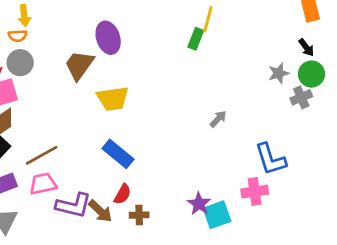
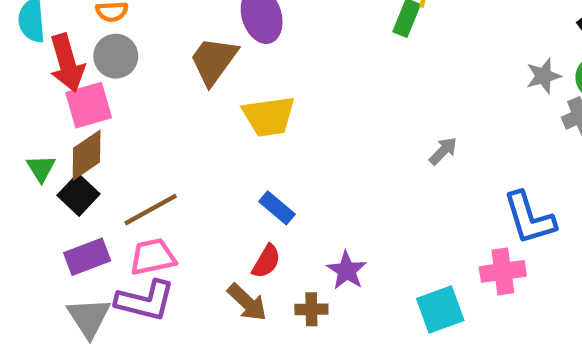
blue rectangle: (118, 154) -> (277, 208), size x0.7
red semicircle: (122, 194) -> (266, 261), moved
purple star: (199, 204) -> (347, 270), moved
purple L-shape: (73, 205) -> (145, 301), moved

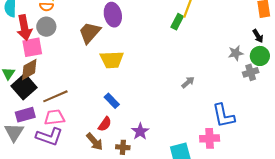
black square: (78, 195) -> (24, 87), size x1.4
gray triangle: (89, 318) -> (14, 132), moved

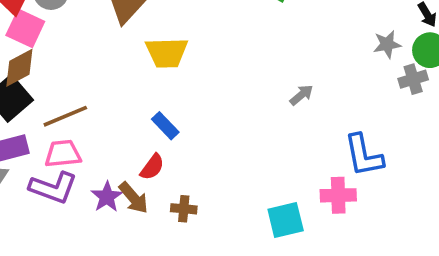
pink square: (32, 47) -> (25, 28), turned 35
purple star: (140, 131) -> (107, 197), moved

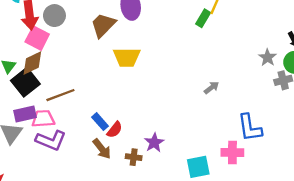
gray star: (387, 44) -> (267, 57), turned -30
blue rectangle: (165, 126) -> (100, 122), moved
pink trapezoid: (63, 154) -> (43, 119), moved
purple star: (107, 197) -> (154, 143), moved

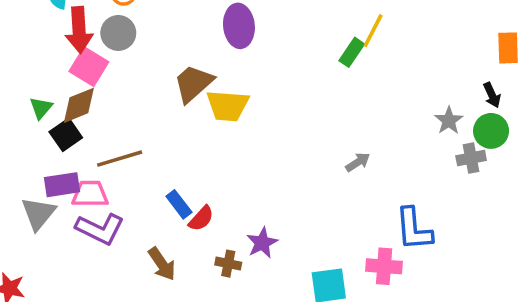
brown trapezoid: (103, 25) -> (193, 83), moved
black square: (25, 82) -> (66, 135), size x0.7
brown arrow: (102, 149) -> (162, 264), moved

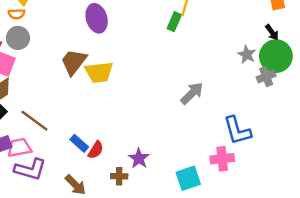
green circle: (491, 131) -> (276, 56), size x1.4
brown line: (120, 159) -> (34, 121), turned 64
gray arrow: (358, 162) -> (192, 93), size x1.5

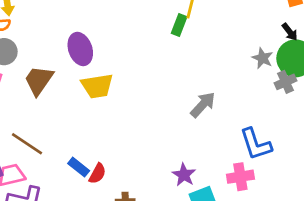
purple ellipse: (97, 18) -> (80, 49), moved
brown trapezoid: (74, 62) -> (39, 80), moved
purple star: (139, 158) -> (184, 175), moved

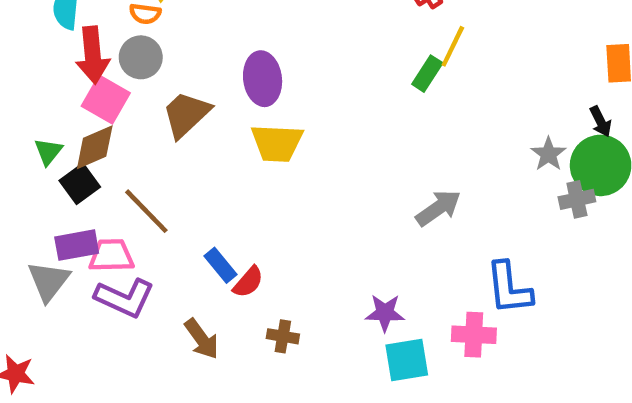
purple star: (184, 175) -> (385, 313), turned 30

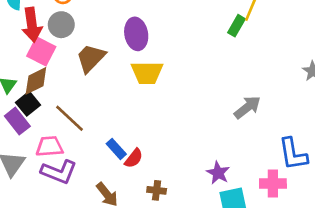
purple rectangle: (77, 245) -> (17, 121), moved, turned 65
purple star: (385, 313) -> (218, 173), turned 30

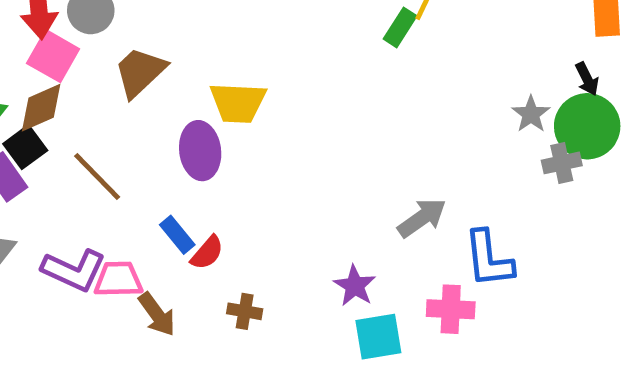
purple ellipse: (136, 34) -> (200, 151), moved
gray arrow: (247, 107) -> (422, 218), moved
pink trapezoid: (49, 146) -> (118, 279), moved

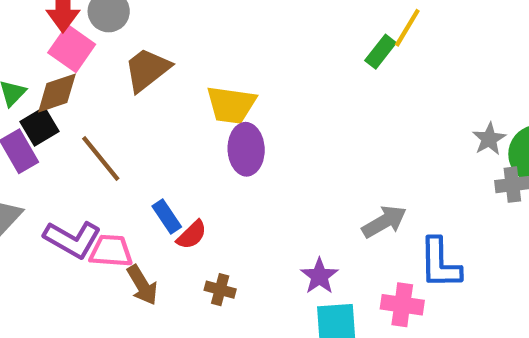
purple ellipse: (200, 151) -> (246, 149), moved

